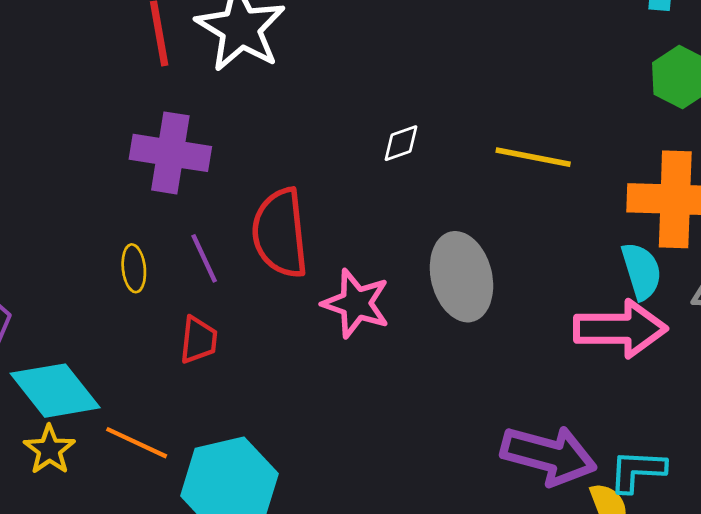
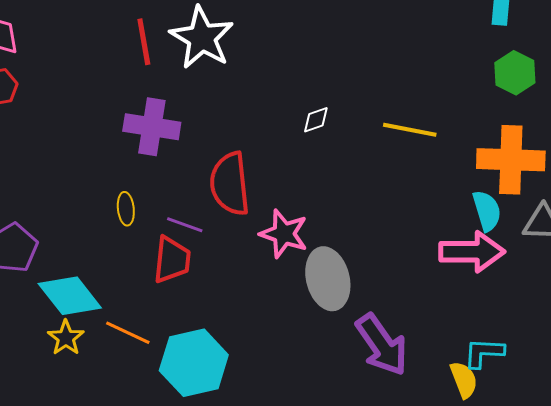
purple line: (204, 258) -> (185, 225), moved, turned -45
gray ellipse: (461, 277) -> (328, 279), moved
red trapezoid: (199, 340) -> (172, 260), size x1.4
purple arrow: (549, 455) -> (382, 345), moved, turned 40

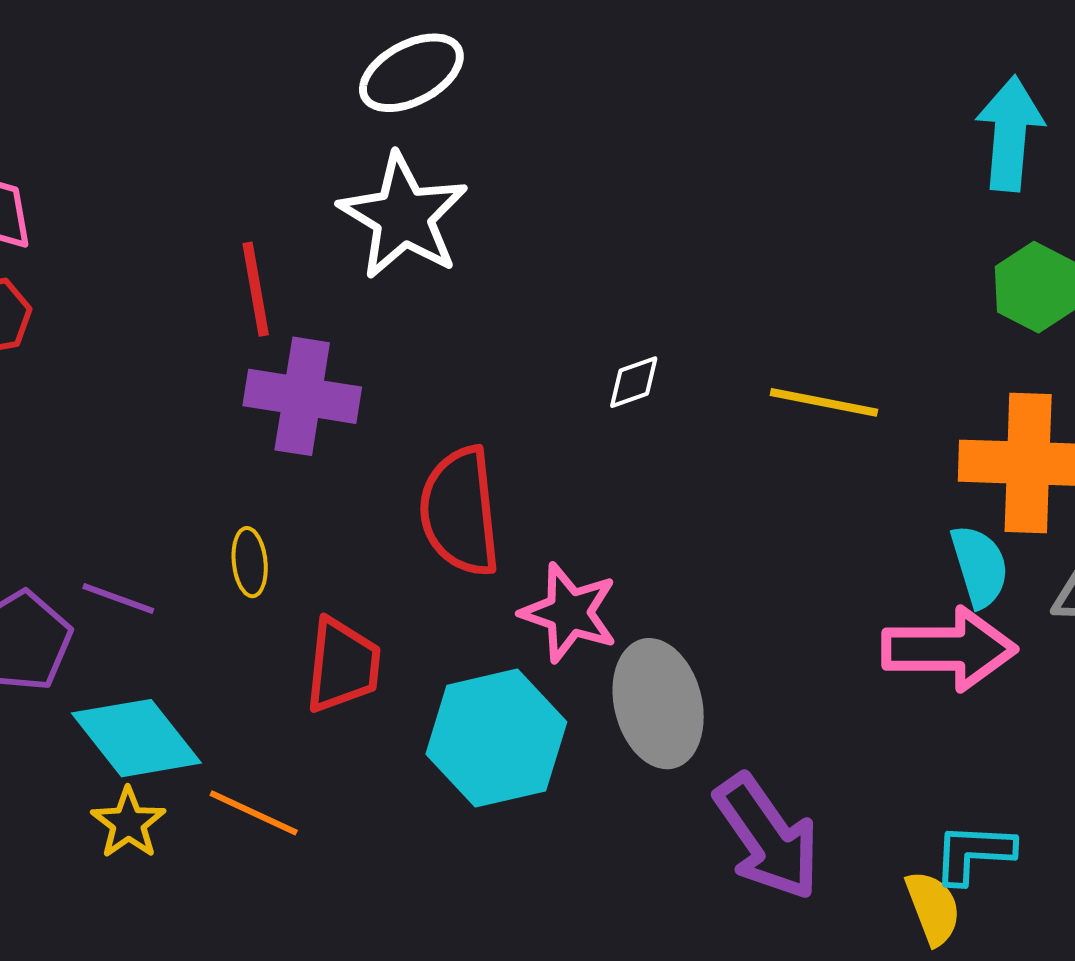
red line: (144, 42) -> (256, 289), moved
purple line: (185, 225) -> (118, 599), moved
cyan hexagon: (194, 363) -> (496, 738), moved

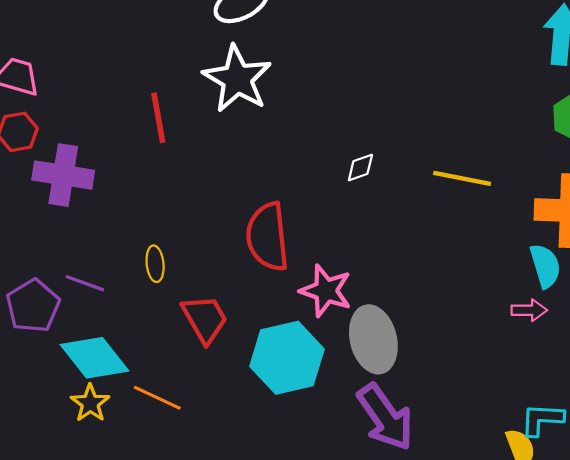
purple cross: (302, 396) -> (63, 175), moved
pink arrow: (949, 649) -> (529, 310), size x0.5
red trapezoid: (343, 665) -> (205, 319), turned -36
purple arrow: (767, 837) -> (385, 417), moved

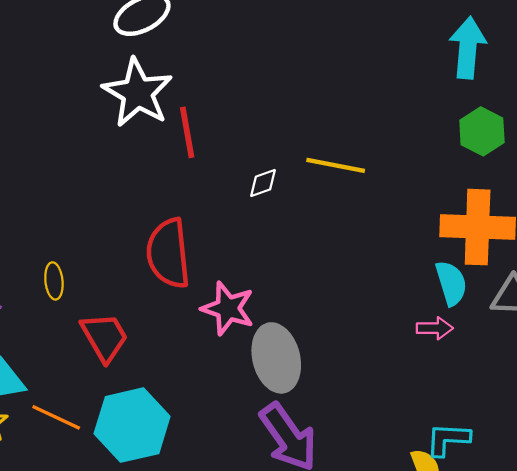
red line: (158, 118) -> (187, 132), moved
yellow line: (462, 178) -> (336, 165), moved
cyan hexagon: (287, 358) -> (132, 425), moved

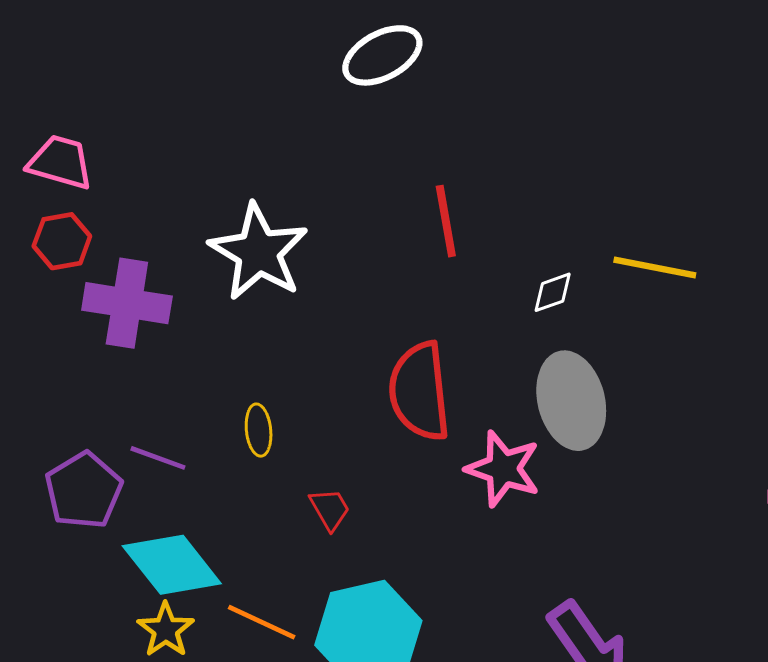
white star: (138, 93) -> (259, 252), moved
red trapezoid: (105, 337) -> (330, 509), size x0.6
gray ellipse: (276, 358) -> (571, 401), moved

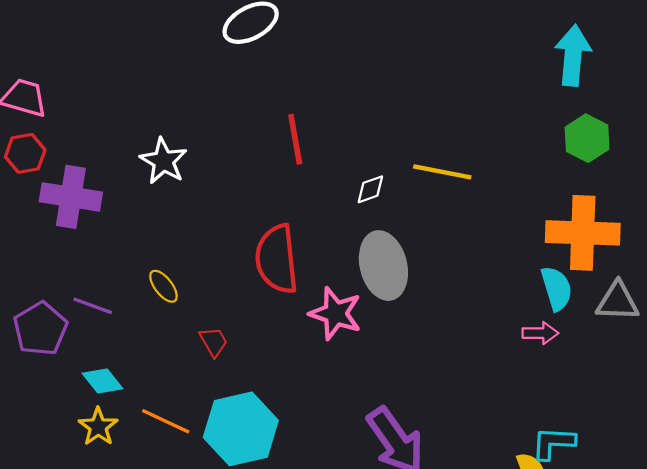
white star: (259, 252) -> (163, 161), size x0.7
yellow ellipse: (259, 430) -> (163, 286), turned -32
cyan diamond: (172, 565) -> (102, 381), size x0.6

